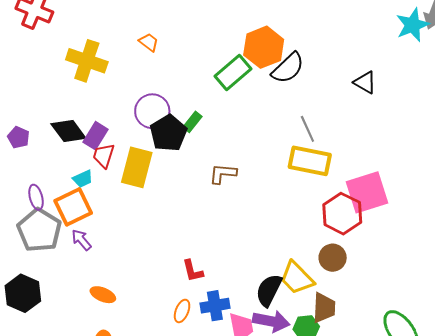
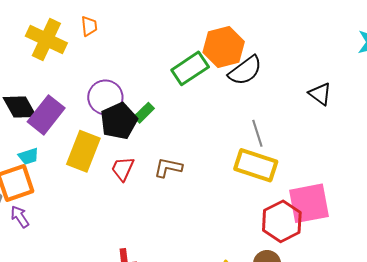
orange trapezoid: (149, 42) -> (89, 26), moved, turned 40
purple rectangle: (95, 136) -> (46, 115), size x1.4
red trapezoid: (104, 156) -> (123, 169), moved

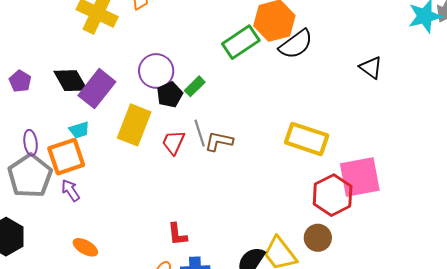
black pentagon: (119, 121) -> (170, 95), size x0.7
gray line: (257, 133) -> (200, 133), moved

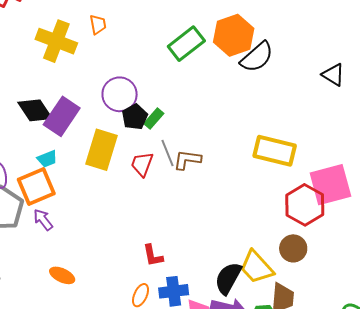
green rectangle: (241, 42) -> (186, 44), moved
green rectangle: (195, 86) -> (154, 118), moved

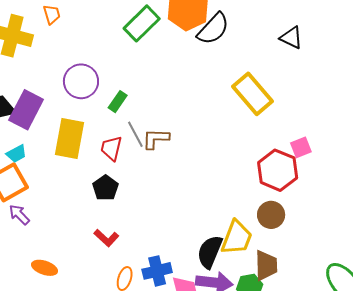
black pentagon: (135, 117) -> (105, 188), moved
yellow rectangle: (275, 151) -> (253, 94), moved, turned 42
pink square: (330, 185) -> (301, 147), size x0.5
red L-shape: (153, 256) -> (106, 238), moved, turned -30
yellow trapezoid: (257, 267) -> (237, 238), turned -111

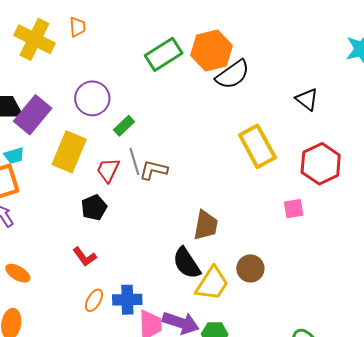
red hexagon: (278, 170) -> (321, 164), moved
black semicircle: (210, 252) -> (187, 263), moved, turned -68
brown trapezoid: (266, 265) -> (206, 225), moved

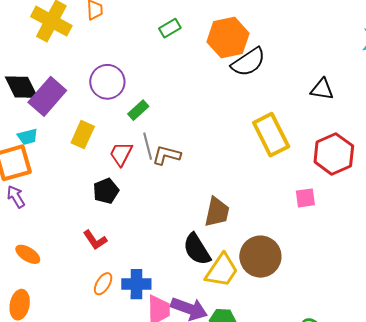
green rectangle: (164, 54) -> (170, 28), moved, size x0.6
black triangle: (307, 99) -> (322, 89), turned -30
yellow rectangle: (69, 152) -> (83, 135), size x0.7
brown circle: (250, 268) -> (260, 257), size x1.5

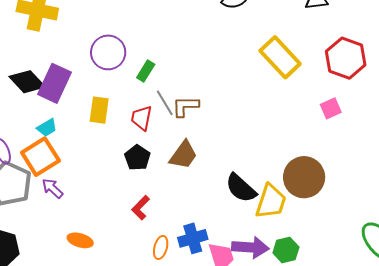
brown trapezoid: (217, 212) -> (183, 155), moved, turned 40
red L-shape: (95, 240) -> (141, 208), turned 95

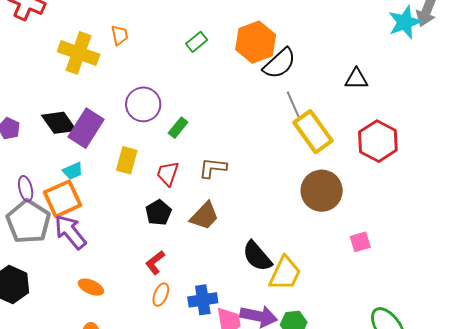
gray line: (165, 103) -> (293, 104), moved
pink square: (331, 108) -> (360, 242), moved
brown circle: (304, 177) -> (322, 191), moved
purple arrow: (53, 188) -> (70, 232), size x1.6
orange ellipse: (161, 247) -> (161, 295), moved

